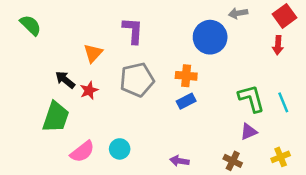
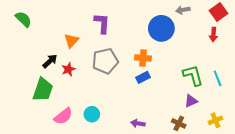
black arrow: (65, 80) -> (50, 61), turned 98

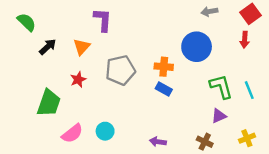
purple L-shape: (102, 23) -> (103, 20), moved
blue circle: (161, 28) -> (197, 47), moved
black arrow: (50, 61) -> (48, 47), moved
blue rectangle: (143, 77) -> (164, 89), turned 56

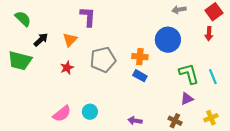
green trapezoid: (49, 103) -> (20, 61), moved, turned 85

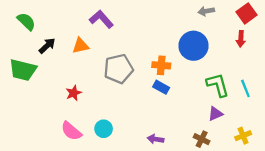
purple L-shape: (88, 17) -> (101, 19), turned -45
orange triangle: (70, 40) -> (81, 46), turned 35
red star: (67, 68) -> (74, 93), moved
pink semicircle: (62, 114) -> (71, 131), turned 78

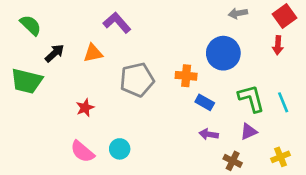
blue rectangle: (161, 87) -> (205, 102), moved
purple arrow: (155, 139) -> (209, 134), moved

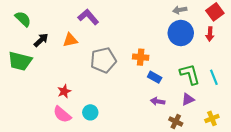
blue circle: (223, 53) -> (181, 33), moved
red star: (85, 108) -> (64, 91), moved

